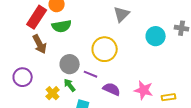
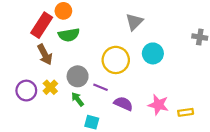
cyan circle: (156, 36) -> (153, 53), moved
yellow cross: (53, 93) -> (50, 87), moved

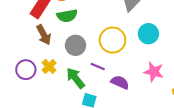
gray circle: (78, 76) -> (76, 45), moved
green arrow: (78, 99) -> (76, 78), size x1.5
pink star: (158, 105) -> (154, 72), moved

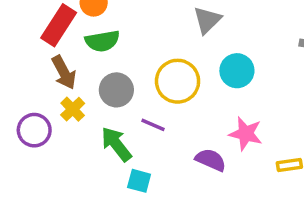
yellow cross: (49, 66) -> (73, 109), moved
purple semicircle: (120, 82) -> (211, 160), moved

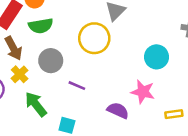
cyan circle: (237, 71) -> (157, 57), moved
yellow circle: (178, 81) -> (94, 38), moved
green arrow: (116, 144) -> (36, 104), moved

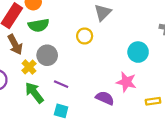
yellow circle: (94, 38) -> (85, 36), size x0.6
yellow cross: (20, 74) -> (29, 67), moved
purple line: (77, 86) -> (61, 84), moved

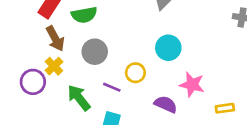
yellow circle: (85, 36) -> (135, 73), moved
cyan circle: (138, 52) -> (168, 48), moved
yellow cross: (29, 67) -> (54, 66), moved

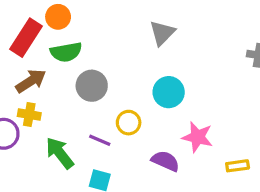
brown arrow: (55, 39) -> (31, 81), turned -95
gray circle: (95, 52) -> (92, 86), moved
yellow cross: (54, 66) -> (29, 115), turned -36

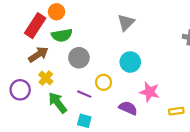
yellow cross: (29, 115) -> (46, 78), moved, turned 32

